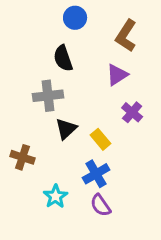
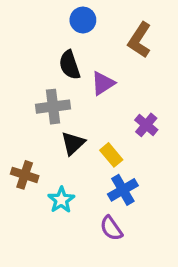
purple triangle: (117, 75) -> (103, 83), moved
blue cross: (96, 174) -> (123, 190), moved
cyan star: (56, 196) -> (61, 200), moved

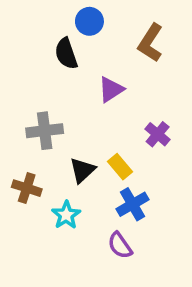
black semicircle: (70, 65) -> (66, 54), moved
gray cross: (53, 107) -> (45, 131), moved
black triangle: (73, 143) -> (82, 170), moved

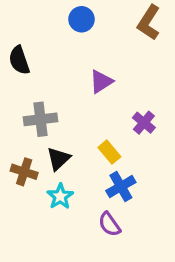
brown L-shape: (150, 43) -> (149, 23), moved
black semicircle: (66, 54) -> (19, 60), moved
black triangle: (82, 170) -> (59, 159), moved

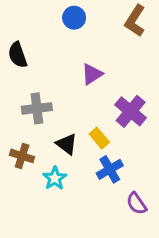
purple cross: (144, 123) -> (131, 111), size x1.5
black triangle: (59, 159) -> (67, 144), moved, turned -40
purple semicircle: (109, 224) -> (137, 204), moved

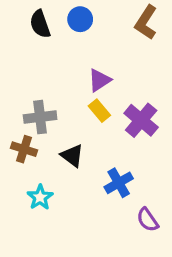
black semicircle: (18, 55) -> (40, 24), moved
yellow rectangle: (99, 138) -> (99, 111), moved
brown cross: (22, 156) -> (24, 149), moved
cyan star: (55, 178) -> (40, 197), moved

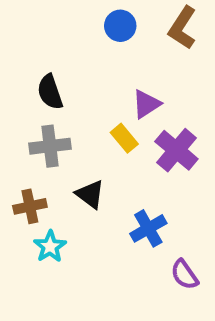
blue circle: (80, 19) -> (120, 26), moved
black semicircle: (40, 24) -> (50, 92), moved
purple triangle: (99, 80) -> (146, 104), moved
brown cross: (24, 149) -> (30, 206), moved, turned -30

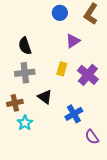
purple triangle: (146, 104) -> (73, 41), moved
yellow rectangle: (124, 138) -> (62, 69), turned 56

